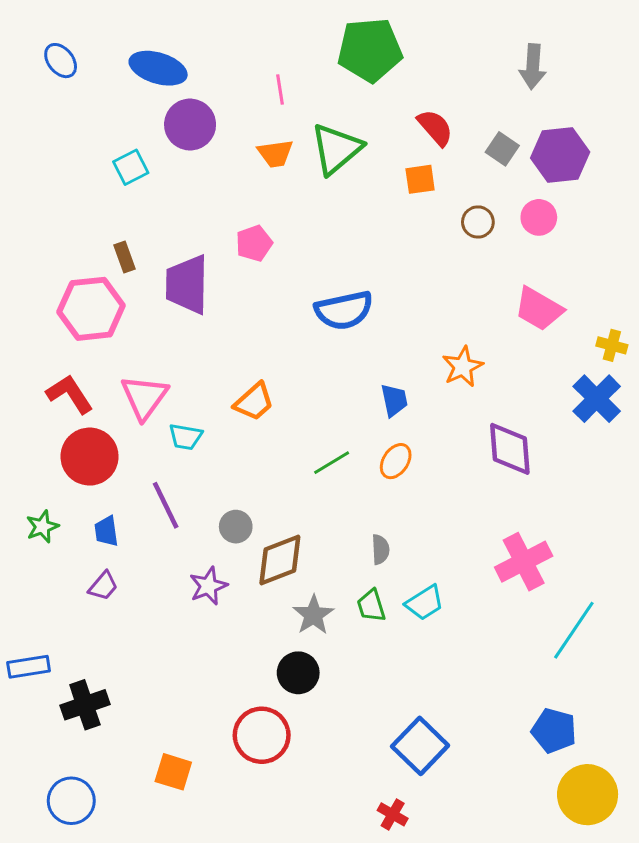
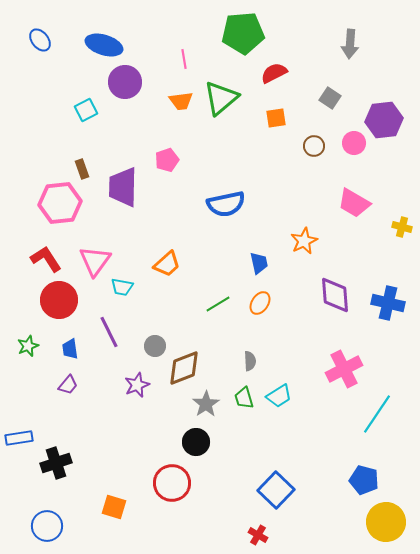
red semicircle: (435, 128) -> (274, 73), moved, turned -76
purple hexagon: (560, 155) -> (384, 120), moved
blue cross: (597, 399) -> (388, 303), moved, turned -32

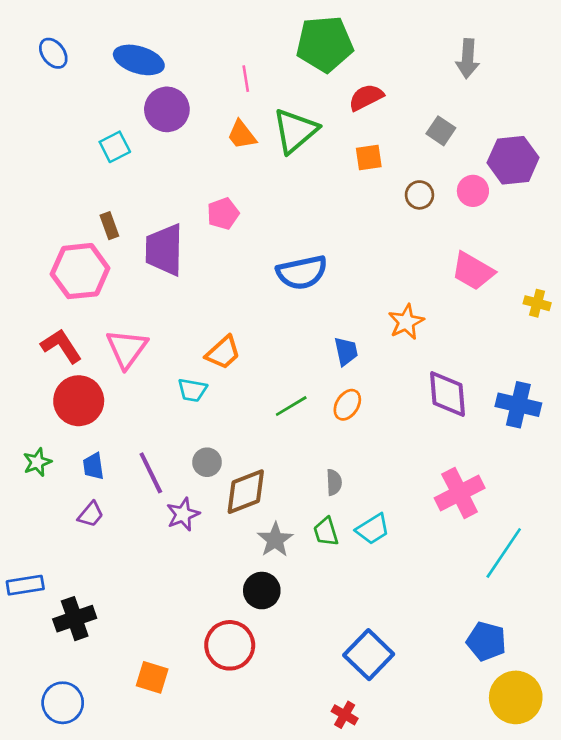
orange trapezoid: (181, 101) -> (242, 135), turned 60
cyan trapezoid: (122, 287) -> (192, 390), moved
purple line: (109, 332) -> (151, 473), moved

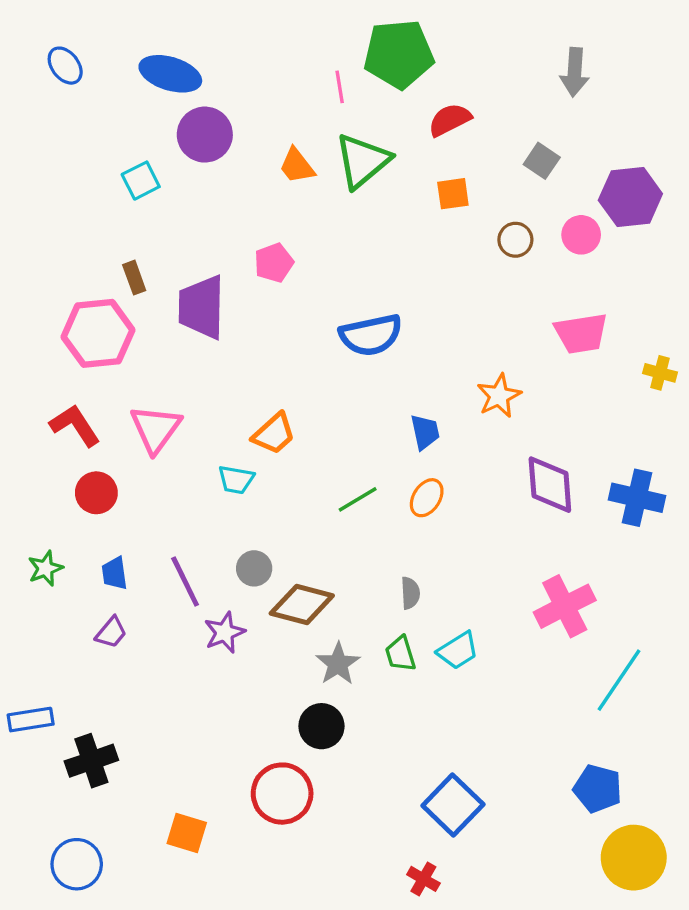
pink line: (246, 79) -> (340, 87), moved
pink trapezoid: (473, 271) -> (581, 333), turned -39
red circle: (79, 401) -> (96, 493), size x0.7
brown diamond: (246, 492) -> (302, 605), turned 36

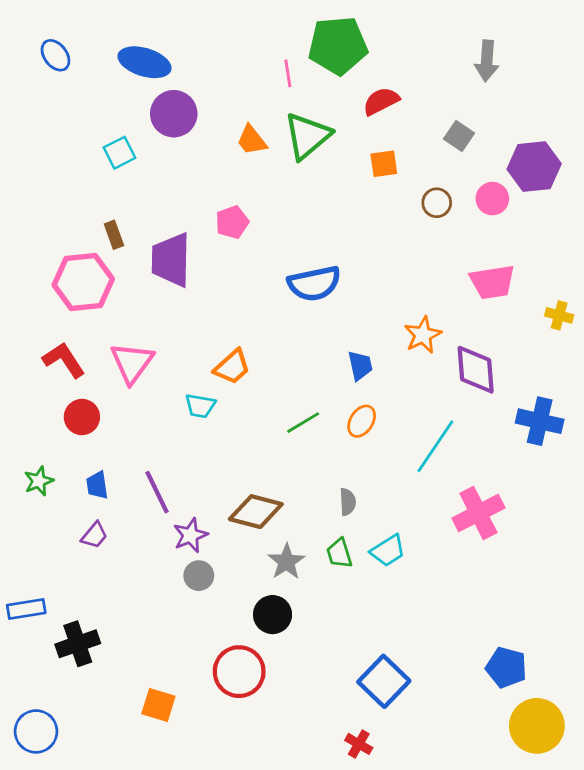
purple diamond: (550, 485) -> (476, 370), moved
gray circle: (254, 568) -> (199, 576), moved
cyan line: (619, 680) -> (435, 446), moved
blue circle: (77, 864) -> (36, 731), moved

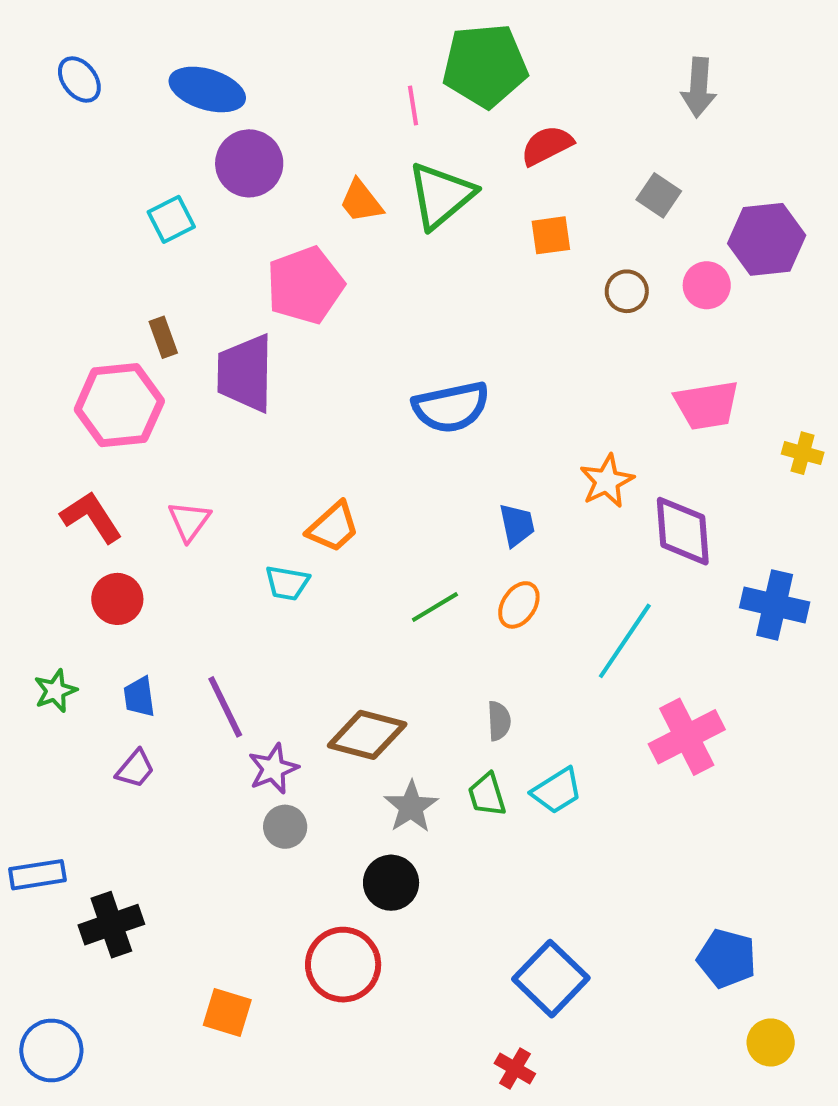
pink pentagon: (232, 222) -> (305, 285), moved, size x1.6
pink triangle: (132, 363) -> (189, 521), size x0.7
yellow circle: (537, 726) -> (771, 1042), size x0.6

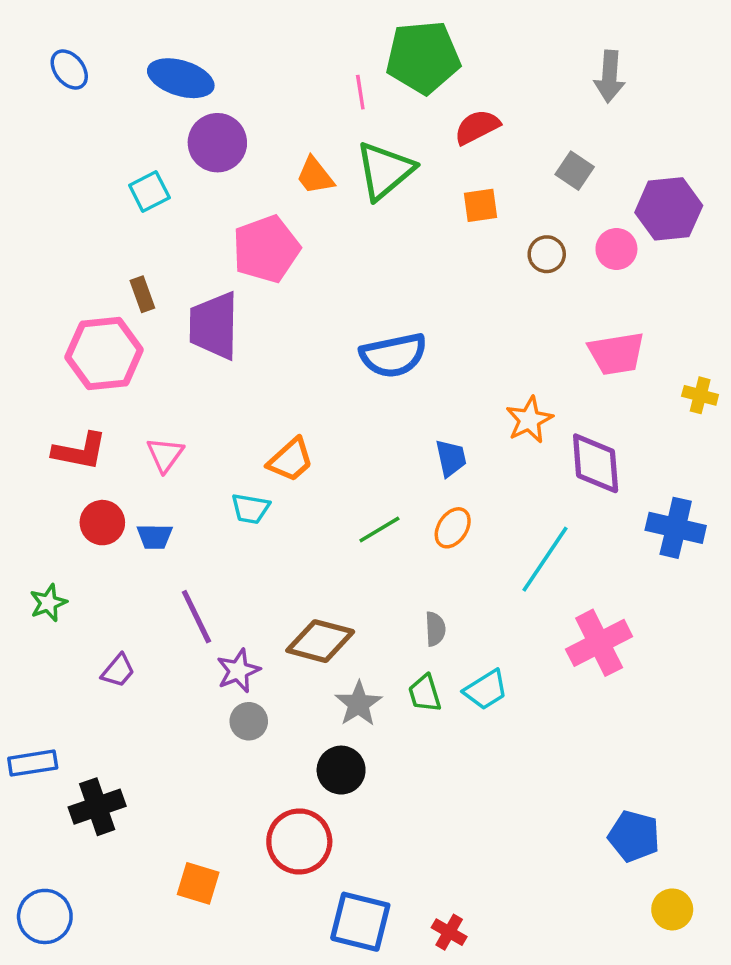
red L-shape: (91, 517) -> (80, 451), turned 134
blue trapezoid: (139, 697) -> (155, 537), moved, turned -81
blue square: (551, 979) -> (360, 922), moved, turned -30

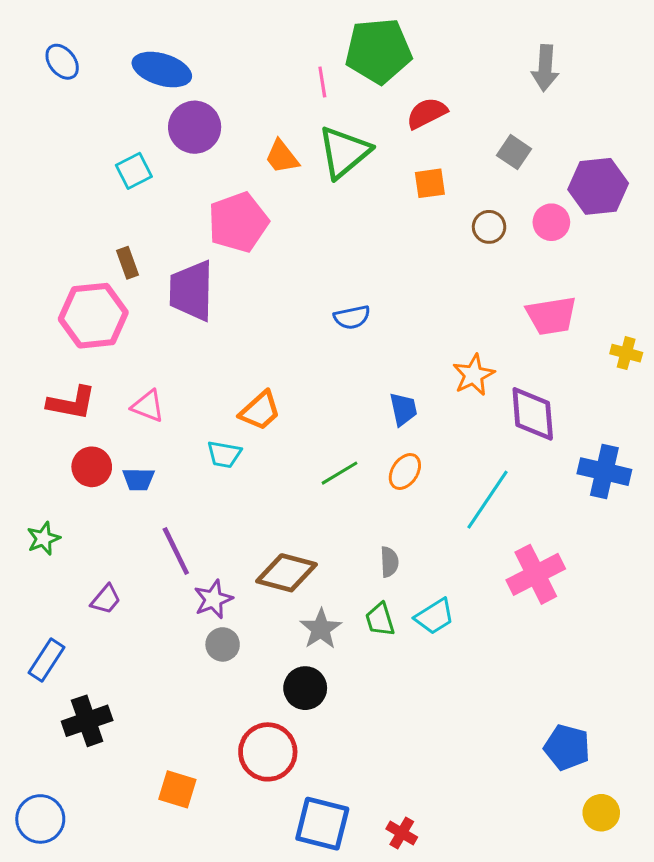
blue semicircle: (393, 355) -> (352, 317), size x0.6
pink triangle: (165, 455) -> (148, 406), turned -45
blue rectangle: (33, 763) -> (47, 660), moved, turned -48

